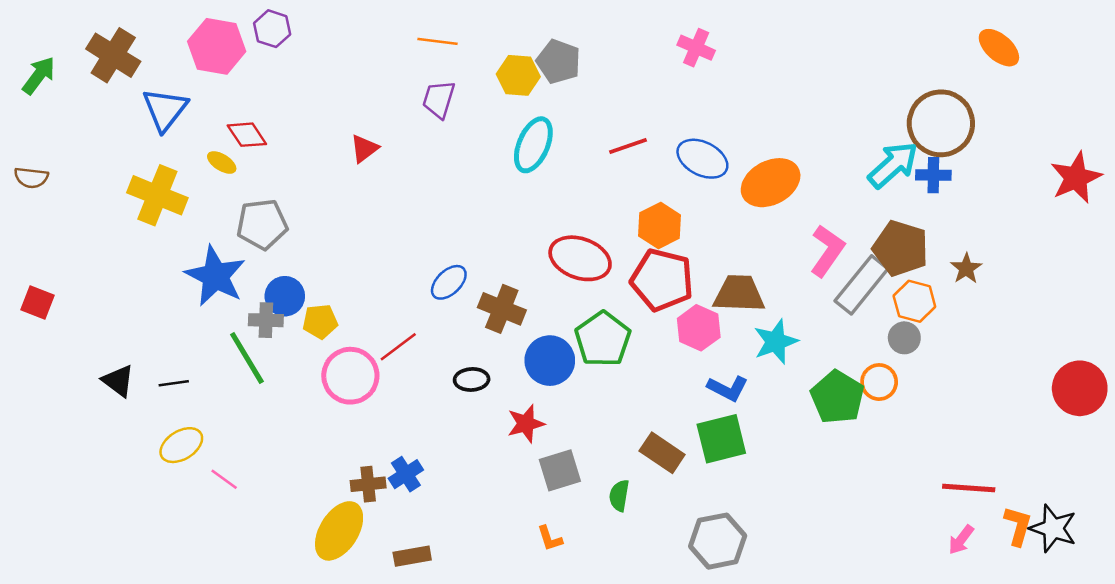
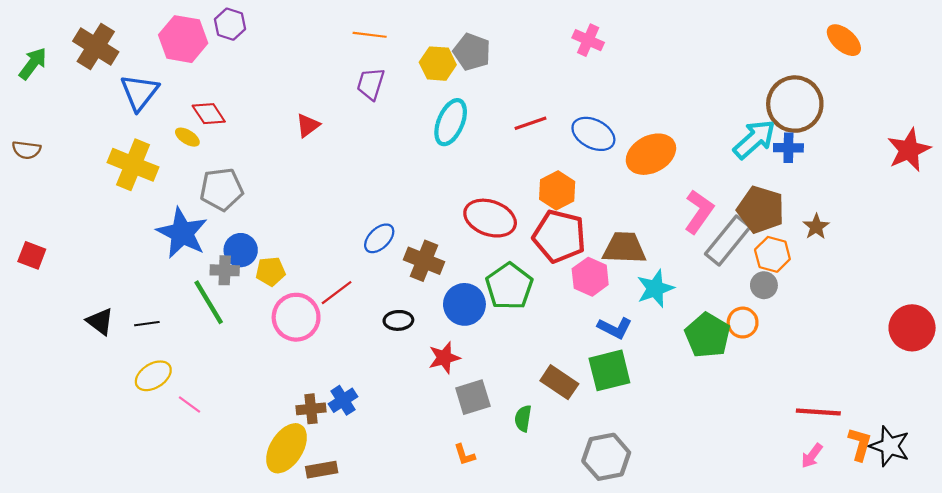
brown rectangle: (412, 556) -> (322, 470), moved

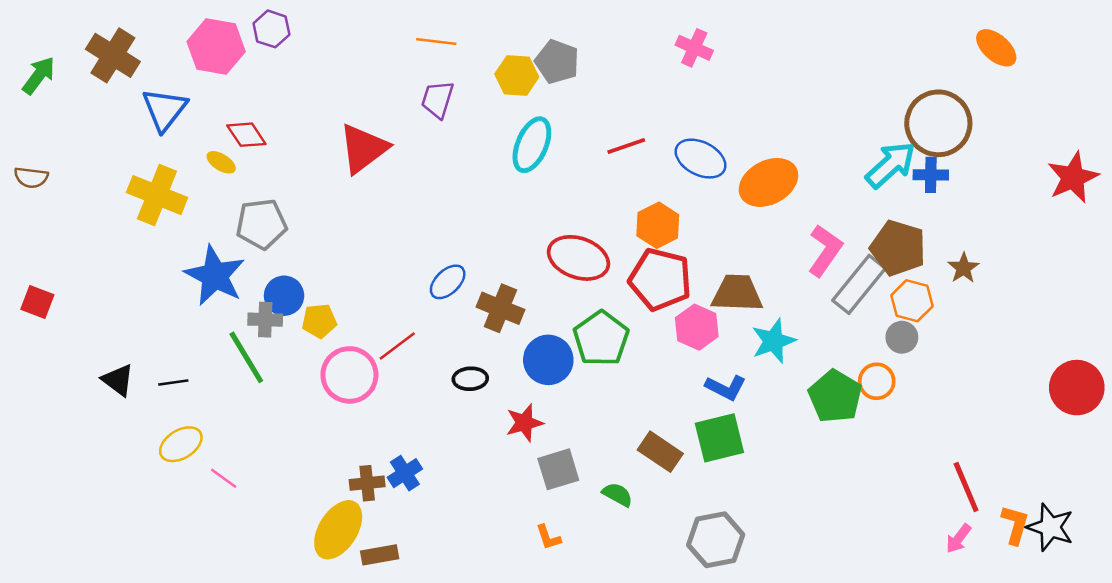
red triangle: (308, 125) -> (363, 148), size x1.8
red line: (818, 412) -> (966, 487), turned 63
green semicircle: (523, 418) -> (617, 495), turned 110

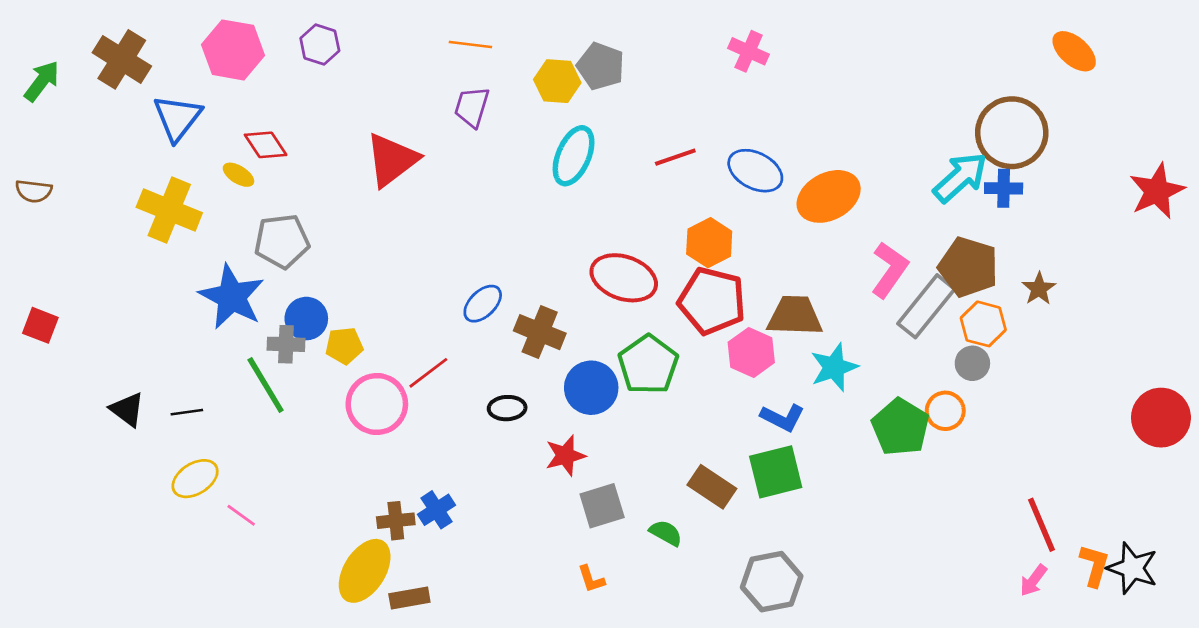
purple hexagon: (271, 29) -> (320, 44), moved

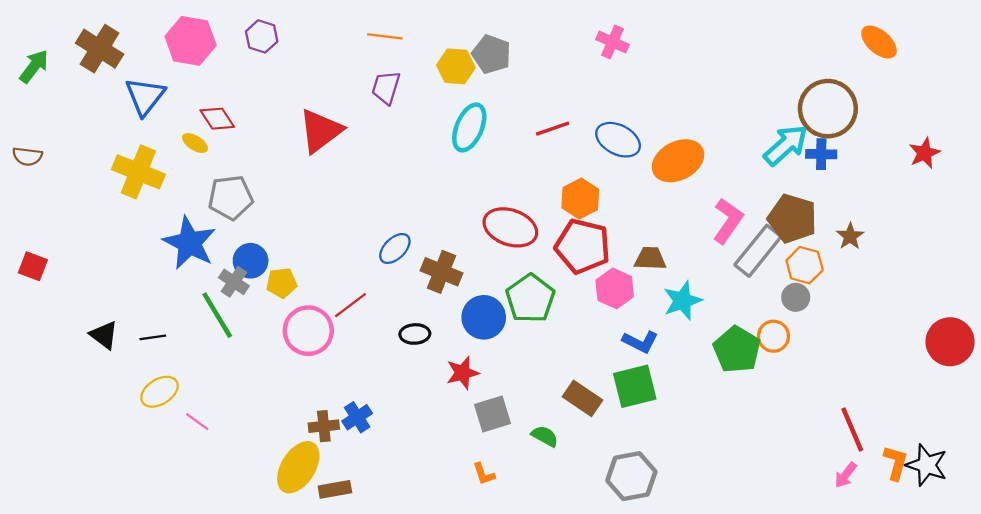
red star: (1157, 191) -> (924, 153), moved, size x0.7
brown trapezoid: (795, 316) -> (650, 258), size x0.7
gray cross: (286, 344) -> (234, 282), turned 32

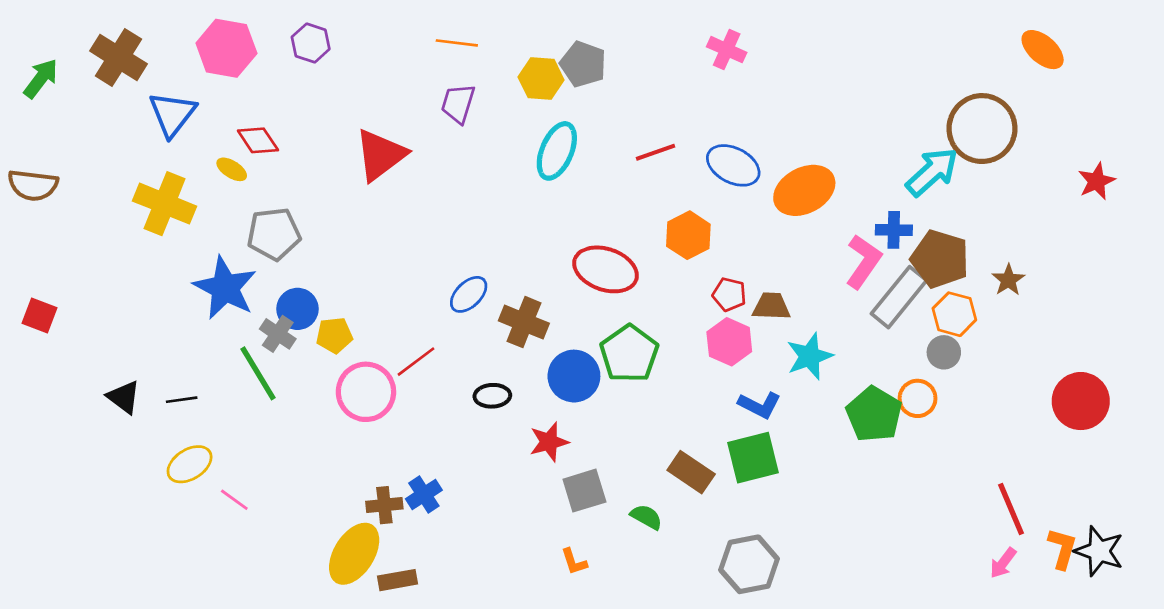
blue cross: (821, 154) -> (894, 230), moved
brown semicircle: (27, 156) -> (33, 185), size x1.4
red pentagon: (583, 246) -> (729, 294), moved, size x0.5
red circle: (950, 342) -> (1081, 401), moved

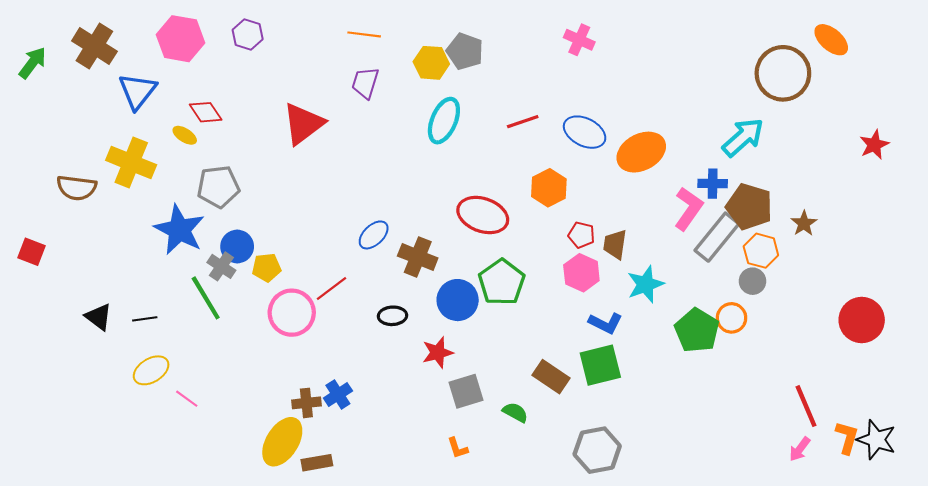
brown circle: (982, 129) -> (783, 73), moved
brown semicircle: (33, 185) -> (77, 188), moved
brown trapezoid: (771, 306) -> (615, 244), turned -84

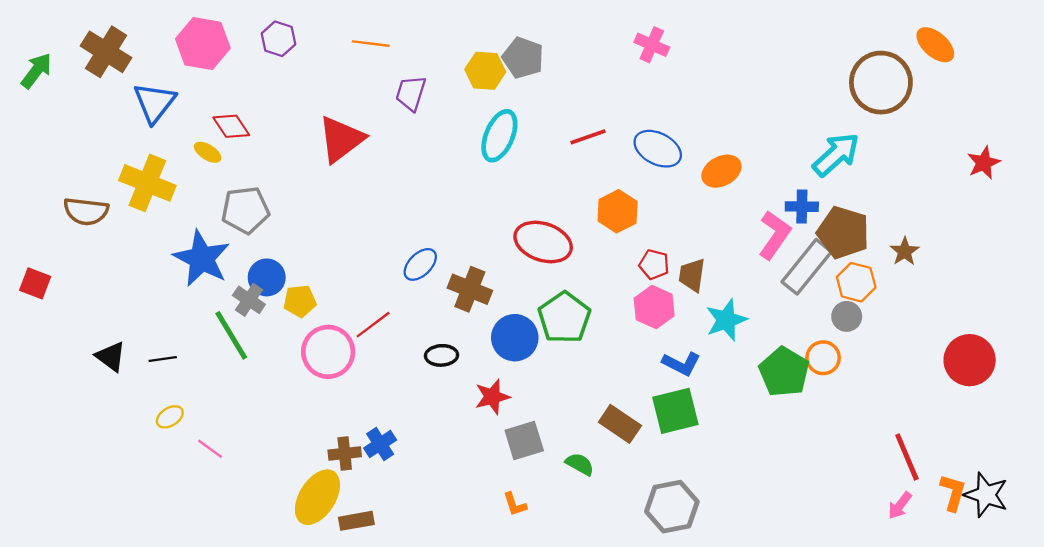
orange line: (364, 34) -> (371, 44), moved
orange ellipse: (641, 152) -> (721, 171), size x0.7
yellow ellipse: (151, 370) -> (170, 417), size x0.7

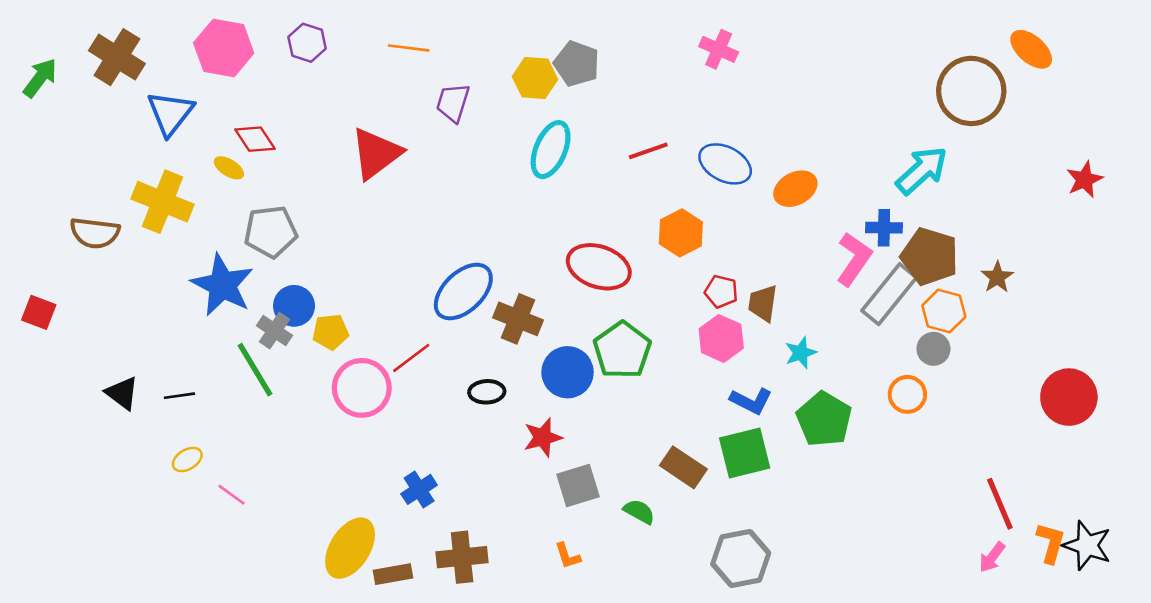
blue ellipse: (420, 264) -> (463, 292), size x1.6
cyan star: (726, 320) -> (801, 353), size x0.7
green pentagon: (784, 372) -> (824, 419), moved
brown cross: (345, 453) -> (462, 557), moved, size x1.4

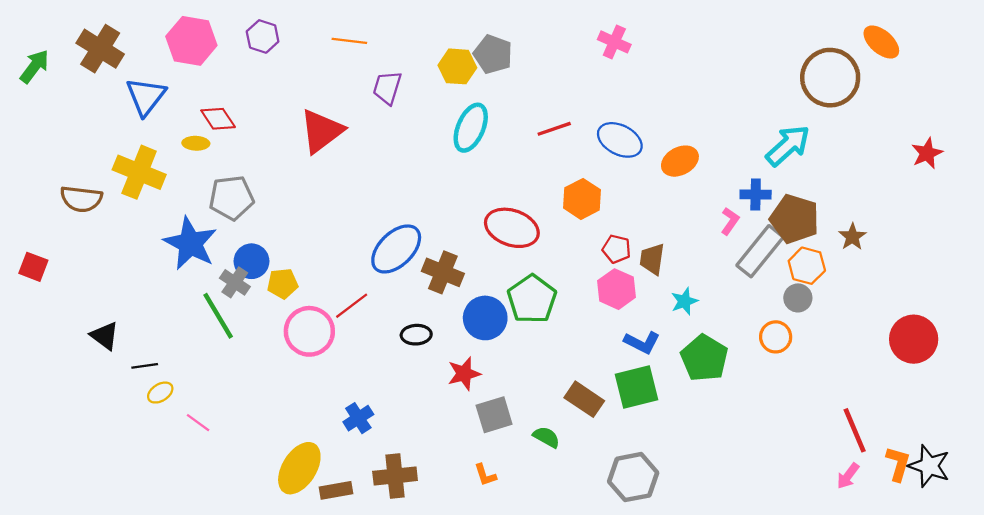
yellow ellipse: (229, 168) -> (196, 143), turned -30
pink L-shape: (854, 259) -> (730, 221), size x0.6
black line: (179, 396) -> (145, 366), moved

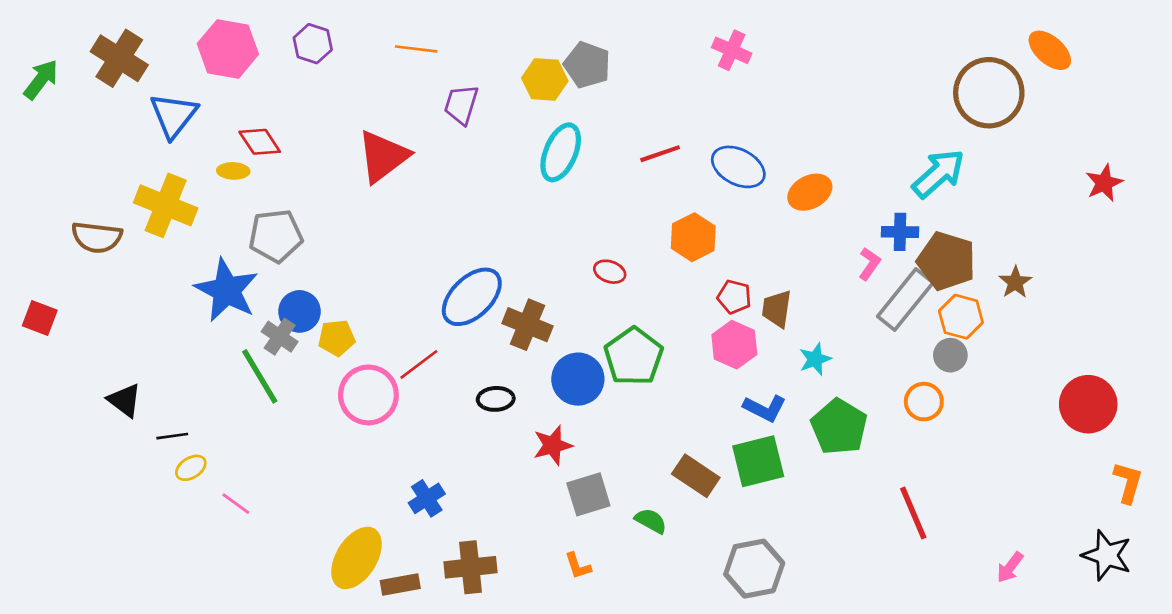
red ellipse: (512, 228) -> (610, 272), size x0.5
red line: (855, 430) -> (913, 513), moved
orange L-shape: (898, 464) -> (1128, 482), moved

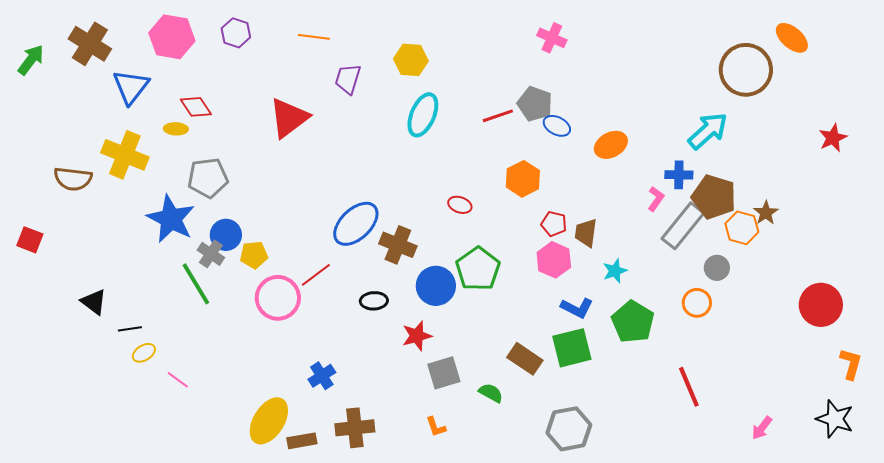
gray pentagon: (587, 65) -> (535, 104), moved
blue ellipse: (738, 167) -> (557, 126), size x0.7
orange hexagon: (961, 317) -> (742, 228), moved

